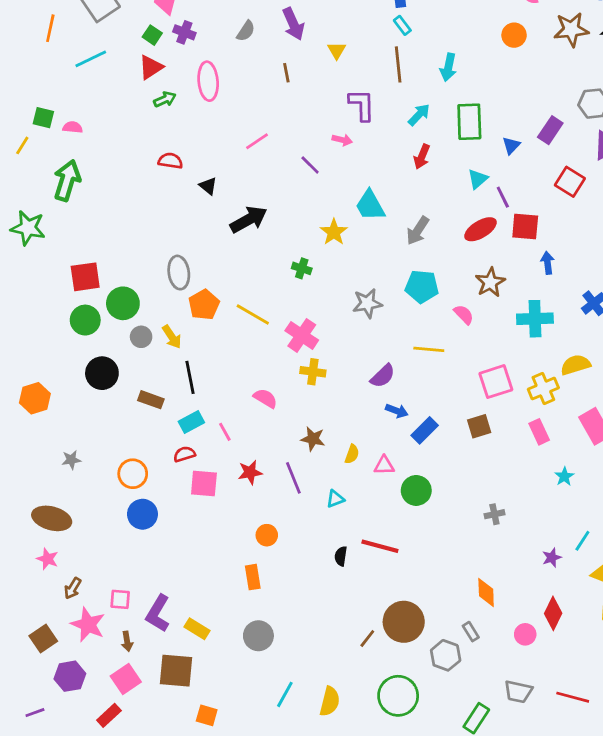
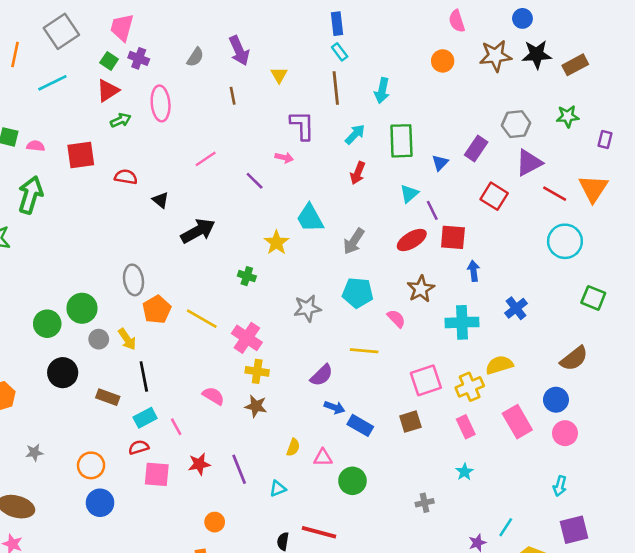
red square: (85, 277) -> (81, 155), moved
blue rectangle: (425, 430) -> (360, 425), turned 75
brown star: (313, 439) -> (256, 406), moved
cyan star: (564, 477) -> (465, 472), moved

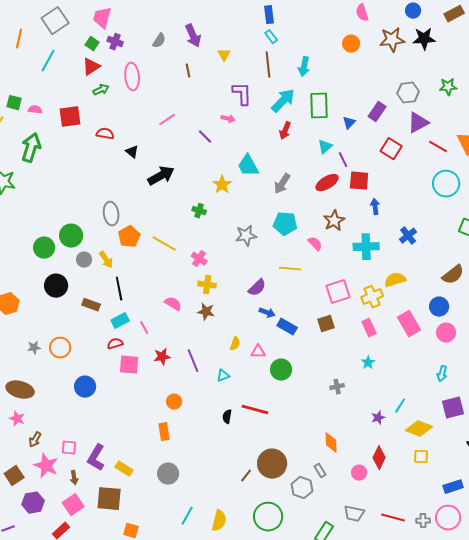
brown rectangle: (575, 65) -> (454, 14), moved
cyan line: (52, 83) -> (48, 61), turned -35
cyan arrow: (355, 134) -> (283, 101), size x1.5
pink cross: (247, 338) -> (199, 259), size x0.7
orange circle: (91, 465) -> (60, 348), moved

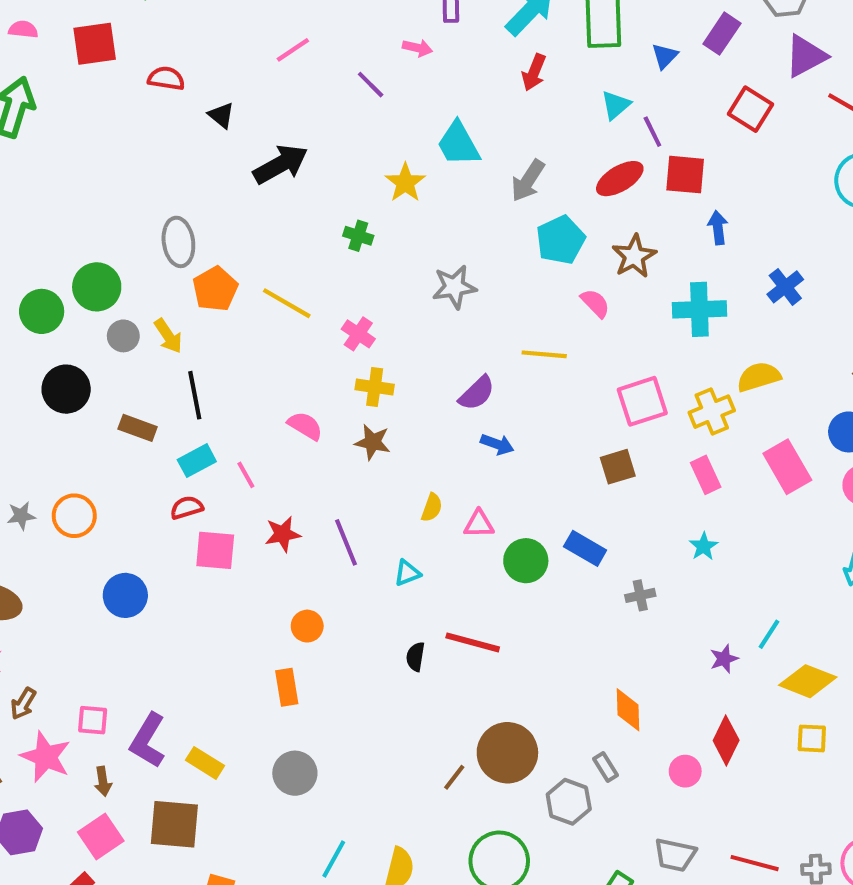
cyan pentagon: (285, 224) -> (561, 240), moved, turned -30
blue rectangle: (287, 327) -> (585, 548), moved

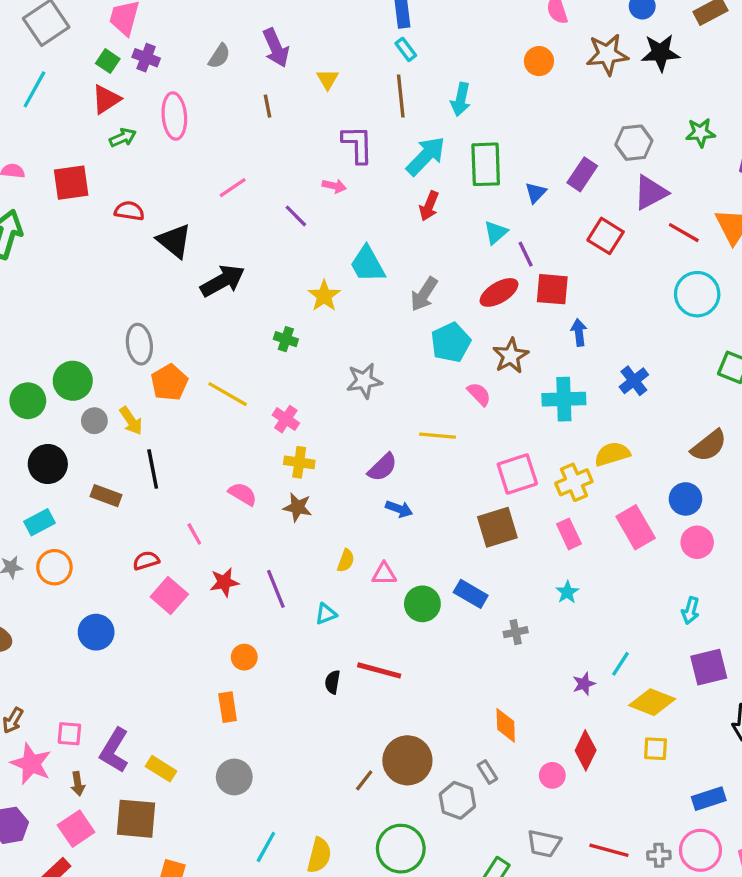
black triangle: (221, 115) -> (174, 241), size x1.6
cyan rectangle: (197, 461) -> (39, 522), moved
brown square: (618, 467) -> (497, 527), size x1.4
pink square: (215, 550) -> (169, 596), turned 36

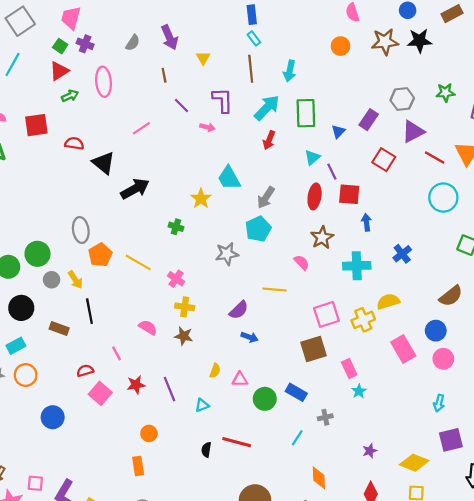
purple line: (296, 216) -> (181, 106), moved
red ellipse: (499, 292) -> (315, 196), turned -50
cyan pentagon: (451, 342) -> (258, 229), moved
pink rectangle: (569, 534) -> (349, 369), moved
cyan line: (621, 664) -> (297, 438), moved

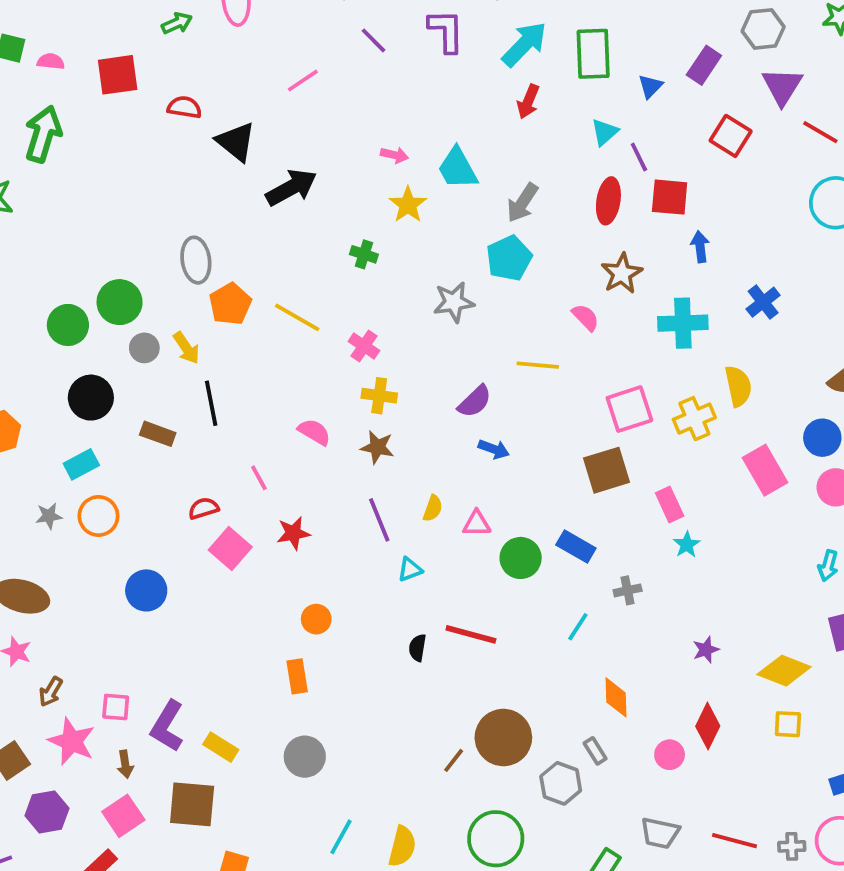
pink arrow: (207, 127) -> (395, 155), moved
purple triangle: (413, 132) -> (782, 86), turned -30
yellow semicircle: (388, 301) -> (738, 386), turned 95
purple line: (170, 389) -> (379, 520), moved

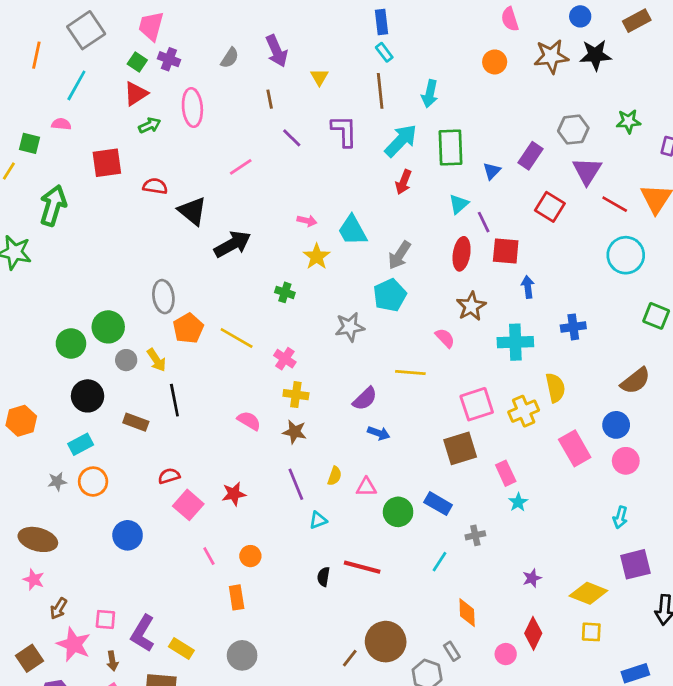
pink semicircle: (51, 61) -> (61, 124), moved
blue cross: (763, 302) -> (573, 327), turned 30
pink line: (259, 478) -> (209, 556), moved

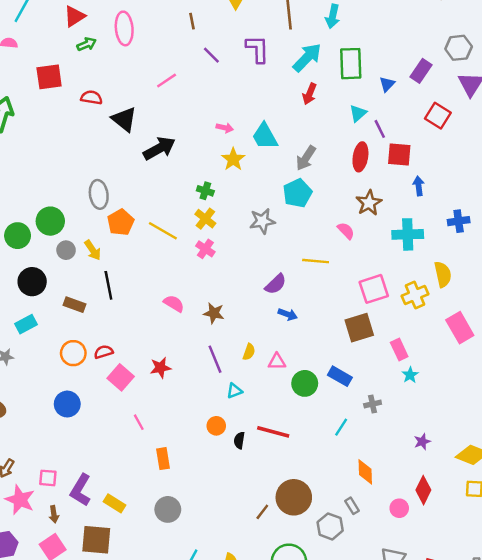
yellow cross: (296, 395) -> (205, 219), moved, turned 30
orange circle: (93, 482) -> (73, 353), moved
orange circle: (250, 556) -> (216, 426), moved

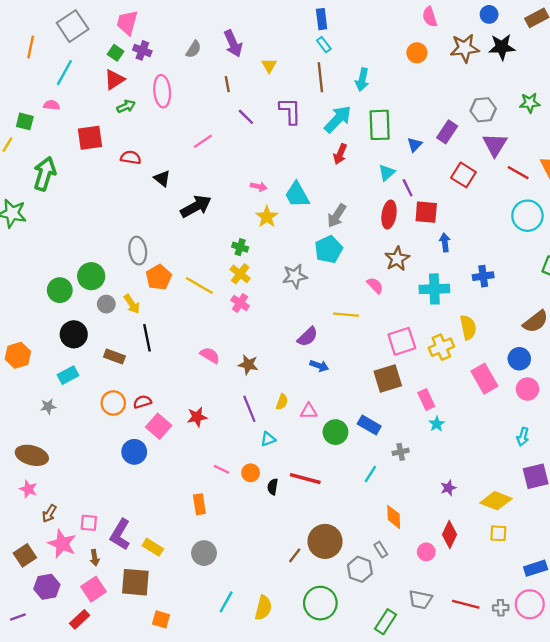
black triangle: (124, 119) -> (162, 178), size x0.7
blue circle: (67, 404) -> (134, 452), moved
pink line: (139, 422) -> (221, 469), moved, turned -35

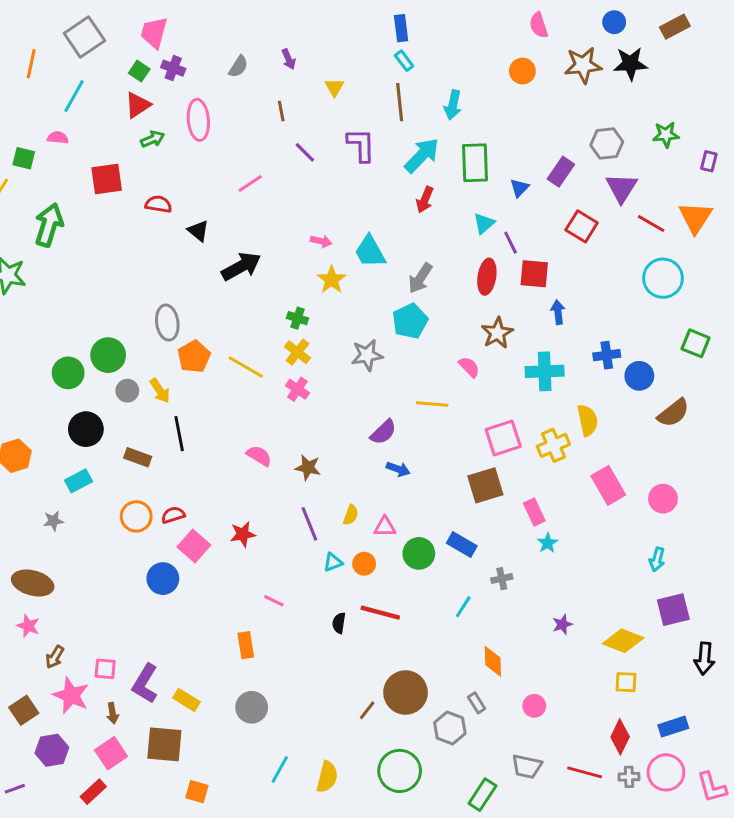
purple arrow: (233, 43) -> (289, 59), size x0.6
blue circle: (519, 359) -> (639, 376), moved
orange circle: (251, 473) -> (364, 564), moved
red diamond: (449, 534) -> (620, 737), moved

